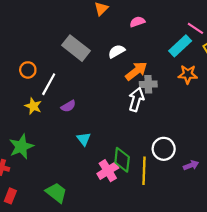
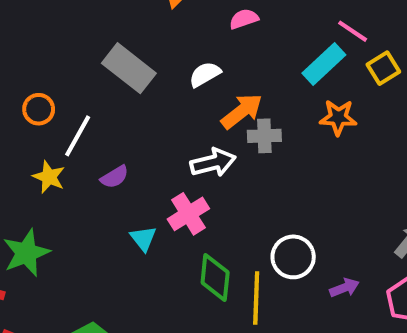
white arrow: (136, 100) -> (213, 163), moved, turned 60
pink cross: (108, 171) -> (188, 214), moved

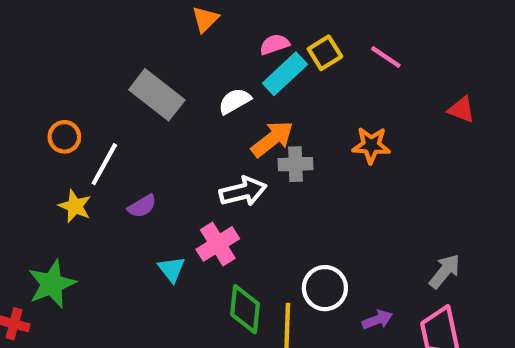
cyan rectangle: (324, 64) -> (285, 74), moved
yellow square: (383, 68) -> (325, 53), moved

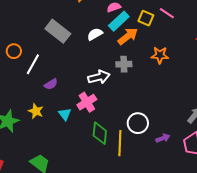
yellow square: (325, 53) -> (146, 18), moved, turned -35
orange arrow: (272, 139) -> (128, 36), moved
yellow star: (75, 206) -> (36, 111), moved

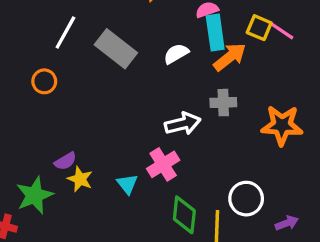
pink line: (167, 13) -> (282, 31), moved
cyan rectangle: (119, 21) -> (215, 33), turned -55
orange star: (160, 55) -> (282, 125), moved, size x1.4
white line: (33, 64) -> (65, 33), moved
purple semicircle: (51, 84) -> (65, 161), moved

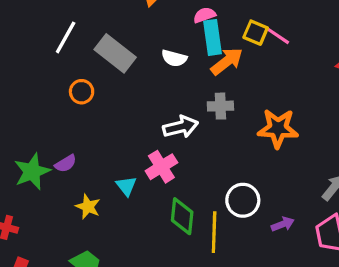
white semicircle: (176, 54) -> (174, 58), turned -135
orange circle: (44, 81) -> (82, 92), moved
yellow star: (80, 179) -> (88, 207), moved
green star: (34, 195) -> (32, 172), moved

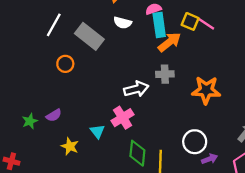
white semicircle: (174, 58) -> (123, 23), moved
green star: (32, 172) -> (30, 121), size x0.6
white circle: (243, 200) -> (195, 142), moved

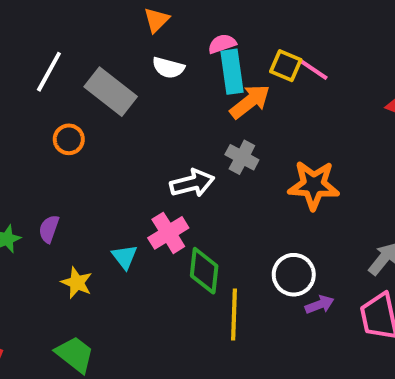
gray cross: (165, 74) -> (242, 157), turned 30
purple semicircle: (54, 115) -> (49, 229), turned 140
green diamond: (137, 153) -> (204, 271), moved

